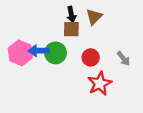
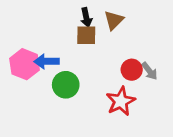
green circle: (55, 53) -> (66, 85), moved
red circle: (91, 57) -> (132, 70), moved

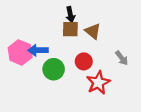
brown triangle: (114, 20) -> (93, 31), moved, turned -36
red circle: (132, 70) -> (84, 61), moved

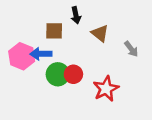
brown square: (70, 29) -> (54, 31), moved
gray arrow: (122, 58) -> (131, 49), moved
red circle: (84, 61) -> (73, 74), moved

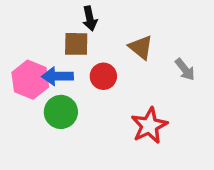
black arrow: (76, 15) -> (90, 18), moved
green circle: (58, 74) -> (61, 112), moved
red circle: (73, 74) -> (103, 76), moved

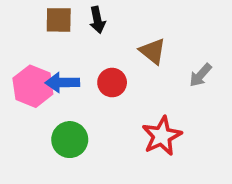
brown square: (76, 44) -> (59, 20), moved
gray arrow: (185, 69) -> (200, 75), turned 80
green circle: (61, 112) -> (70, 140), moved

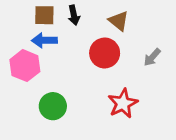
brown triangle: (153, 51) -> (119, 21), moved
blue arrow: (62, 83) -> (44, 40), moved
red circle: (112, 83) -> (105, 53), moved, size x1.4

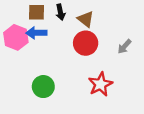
brown triangle: (119, 21) -> (86, 19), moved
pink hexagon: (25, 66) -> (16, 37), moved

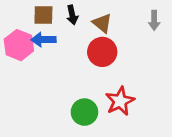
gray arrow: (124, 47) -> (154, 20), moved, turned -42
green circle: (43, 87) -> (84, 112), moved

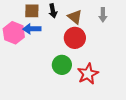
gray arrow: (154, 20) -> (103, 15), moved
green circle: (84, 112) -> (62, 65), moved

